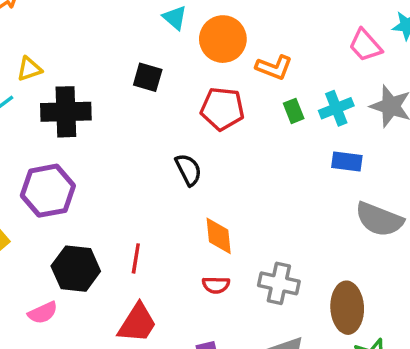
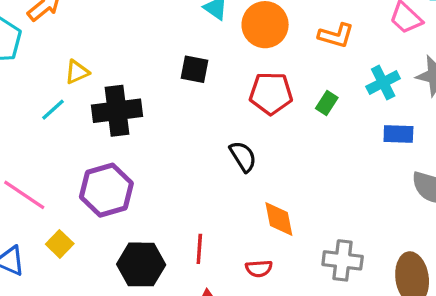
orange L-shape: (274, 67) -> (336, 36), moved
green rectangle: (294, 111) -> (327, 103), moved, turned 60
red semicircle: (216, 285) -> (259, 269), moved

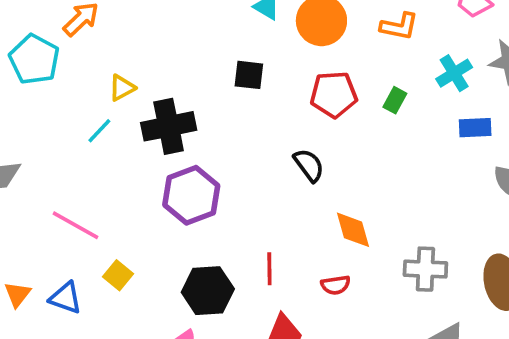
purple hexagon: (106, 190) -> (191, 195), moved

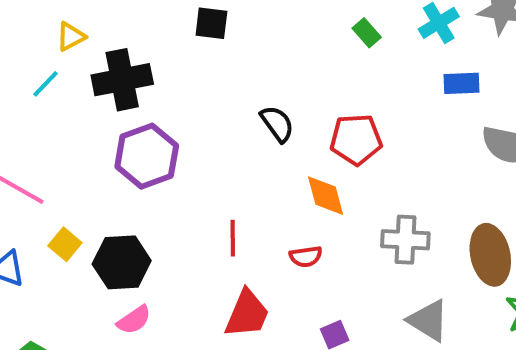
red pentagon: (334, 94) -> (356, 139), moved
green rectangle: (395, 100) -> (367, 33), moved, turned -70
black hexagon: (208, 291) -> (122, 262), moved

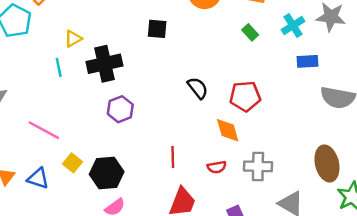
cyan line: (45, 84) -> (59, 67), turned -54
purple hexagon: (147, 156) -> (120, 109), size x0.7
gray cross: (405, 240) -> (258, 166), moved

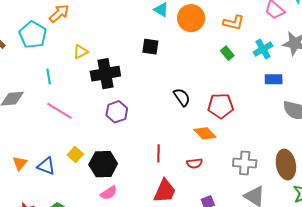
cyan line: (59, 67) -> (49, 76), moved
pink line: (44, 130) -> (59, 111), moved
orange diamond: (228, 130) -> (205, 133), turned -30
gray cross: (258, 166) -> (245, 163), moved

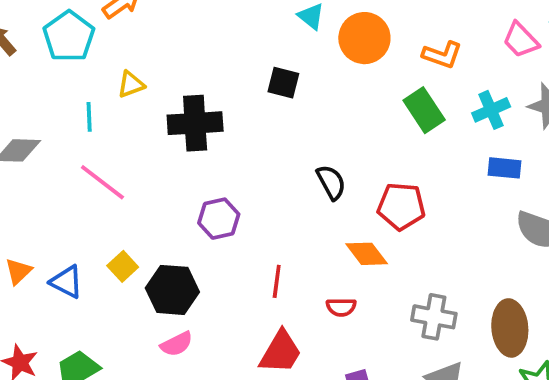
yellow triangle: (81, 52) -> (131, 84), moved
green rectangle: (227, 53) -> (424, 110), size x1.6
purple hexagon: (117, 112) -> (219, 219), moved

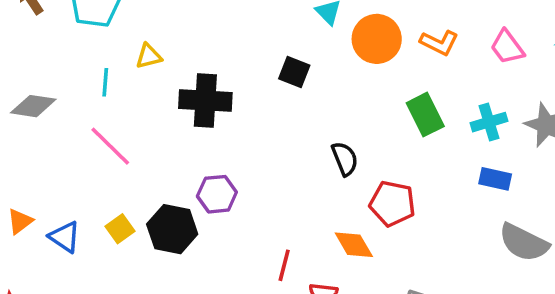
pink trapezoid: (521, 40) -> (507, 47), moved
orange L-shape: (442, 55) -> (439, 43), moved
black semicircle: (331, 182) -> (345, 159), moved
red line: (277, 281) -> (284, 265), moved
black hexagon: (172, 290) -> (172, 229), moved

